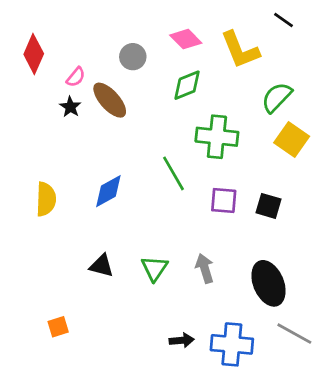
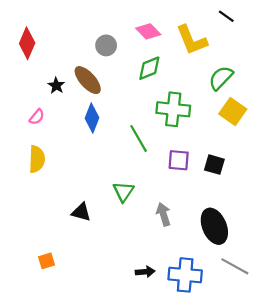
pink semicircle: (76, 77) -> (37, 117), moved
blue diamond: (108, 191) -> (92, 118), moved, turned -40
green triangle: (154, 268) -> (123, 192), moved

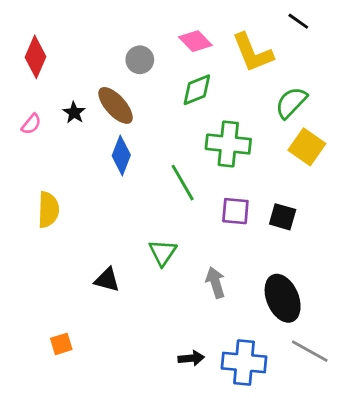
pink semicircle: (37, 117) -> (31, 124), moved

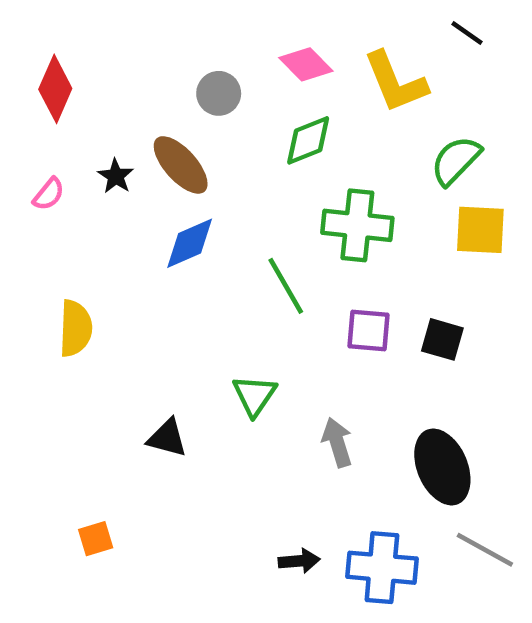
yellow square: (307, 147) -> (480, 230), turned -32
blue diamond: (121, 155) -> (190, 243), turned 45

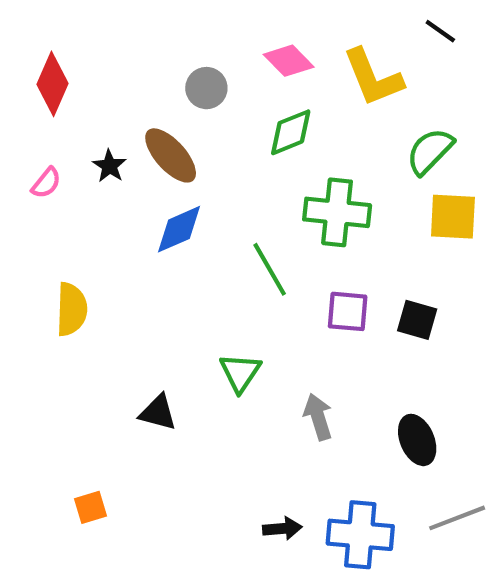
black ellipse: (442, 467) -> (417, 440), size x0.7
gray line: (485, 550) -> (457, 518), turned -50

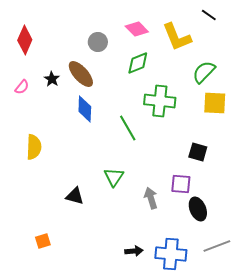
blue diamond: (179, 229) -> (85, 109), turned -64
purple square: (348, 311) -> (181, 184), moved

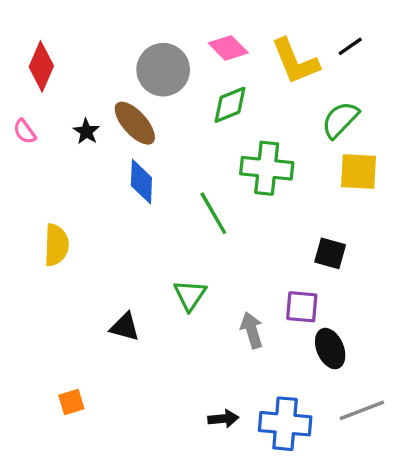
black line: (209, 15) -> (350, 46), moved, turned -70
gray circle: (98, 42) -> (163, 70), size x1.6
pink semicircle: (22, 87) -> (25, 131), moved, turned 105

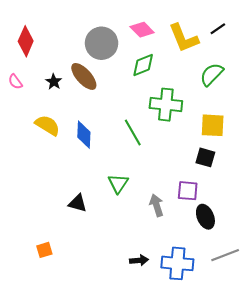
yellow square: (359, 172) -> (213, 125), moved
blue diamond: (141, 182) -> (84, 135), moved
yellow semicircle: (56, 245) -> (48, 125), moved, turned -60

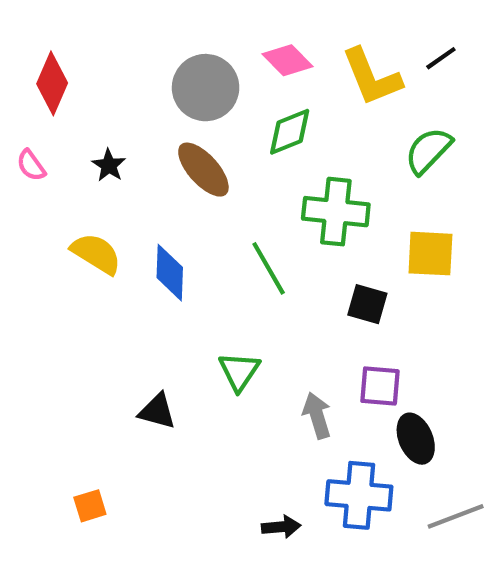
brown ellipse: (84, 76) -> (203, 170), moved
black square: (205, 157) -> (367, 304), moved
blue cross: (177, 263) -> (359, 495), moved

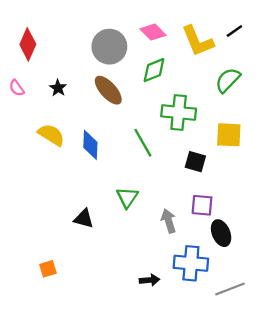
gray line: (456, 516) -> (230, 289), moved

